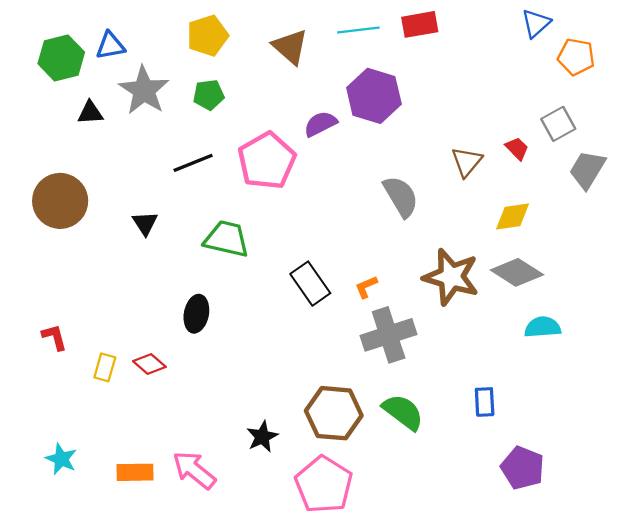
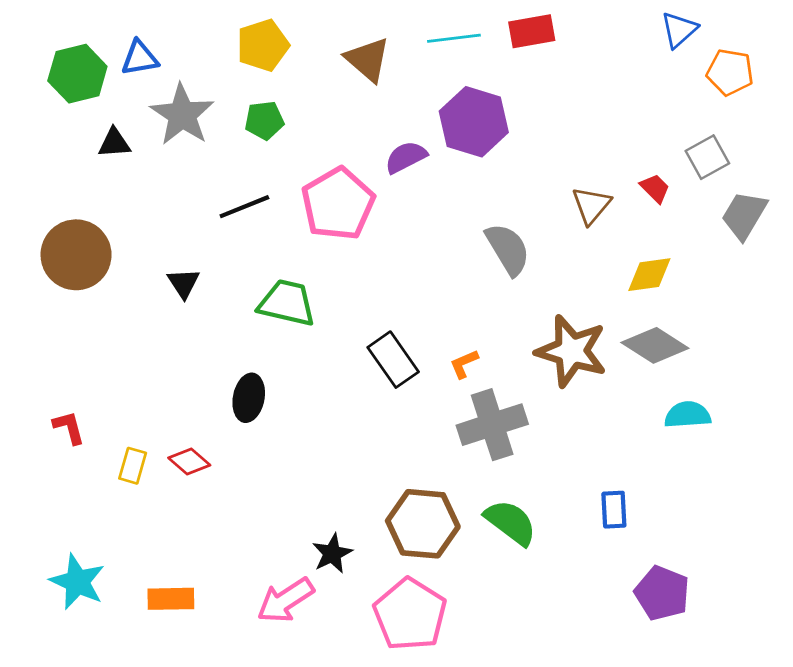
cyan star: (61, 459) -> (77, 582), size x1.4
pink arrow: (194, 470) -> (286, 600), moved, turned -72

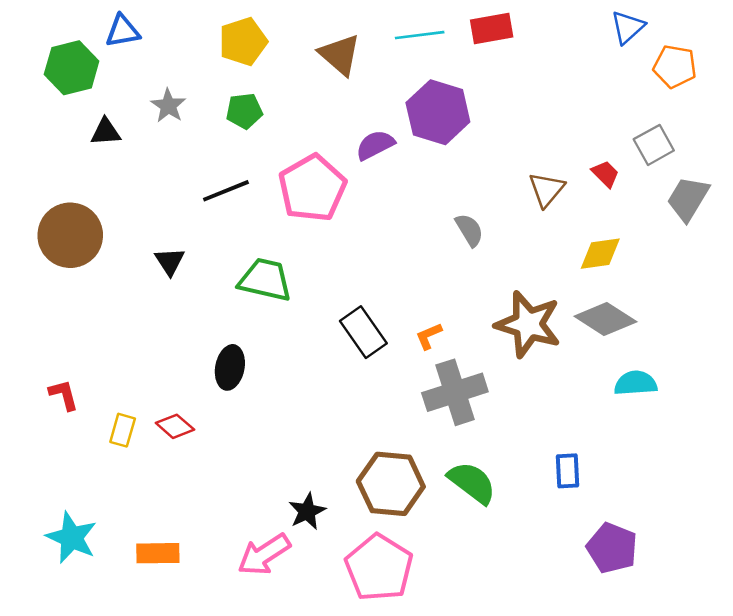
blue triangle: (140, 58) -> (123, 31), moved
gray star: (182, 115) -> (168, 106), size x0.6
gray semicircle: (508, 249) -> (469, 230), size x0.7

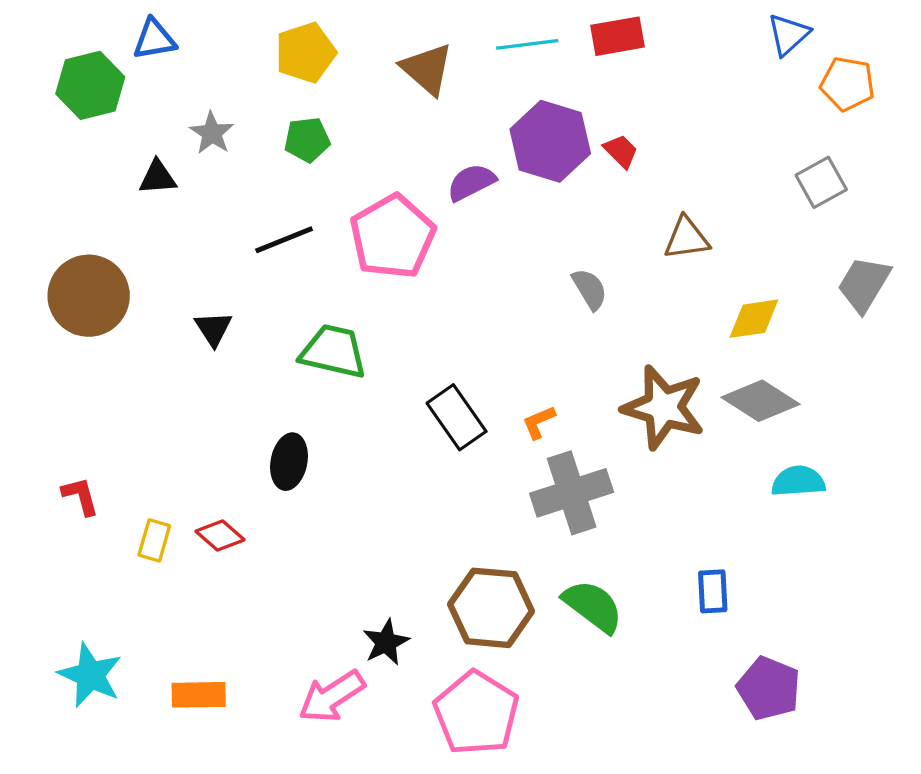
black triangle: (106, 132) -> (158, 177), moved
red trapezoid: (605, 174) -> (621, 151), moved
brown triangle: (547, 189) -> (687, 238), turned 42
gray trapezoid: (688, 199) -> (864, 284), moved

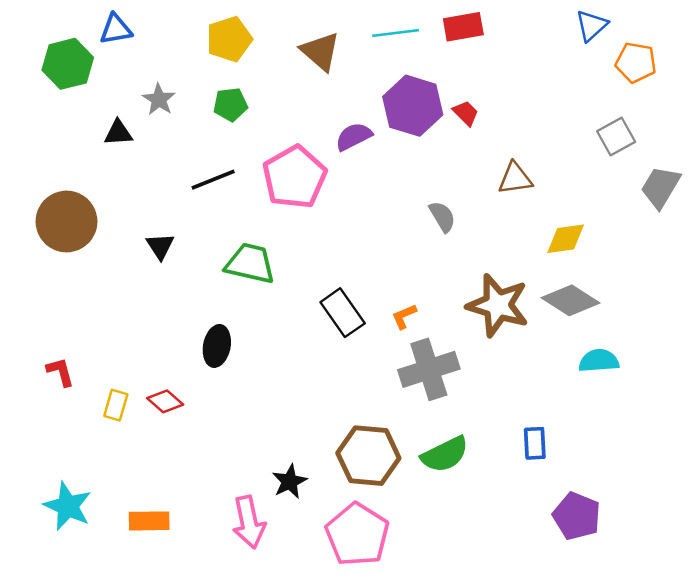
gray trapezoid: (864, 284) -> (660, 187), moved
green semicircle: (593, 606) -> (445, 454), turned 117
pink arrow: (332, 697) -> (249, 522), turned -69

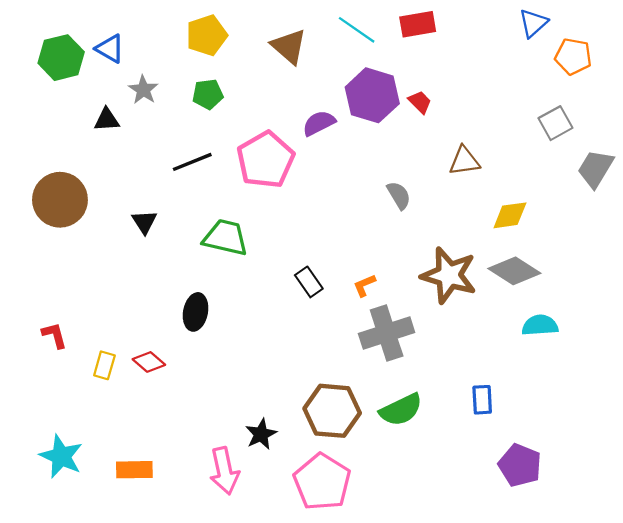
blue triangle: (116, 29) -> (110, 49), moved, turned 40
cyan line: (396, 33) -> (357, 30), turned 42
black rectangle: (343, 313) -> (309, 282), size x0.7

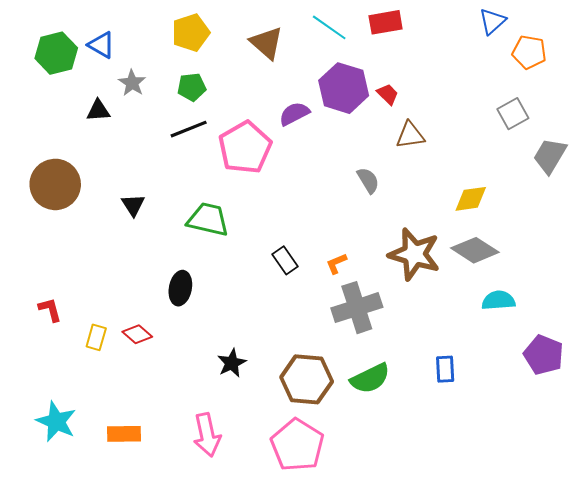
brown triangle: (464, 161) -> (410, 135), moved
black line: (192, 162) -> (189, 129), moved
black star: (261, 434) -> (232, 363), moved
purple pentagon: (520, 465) -> (544, 355), moved

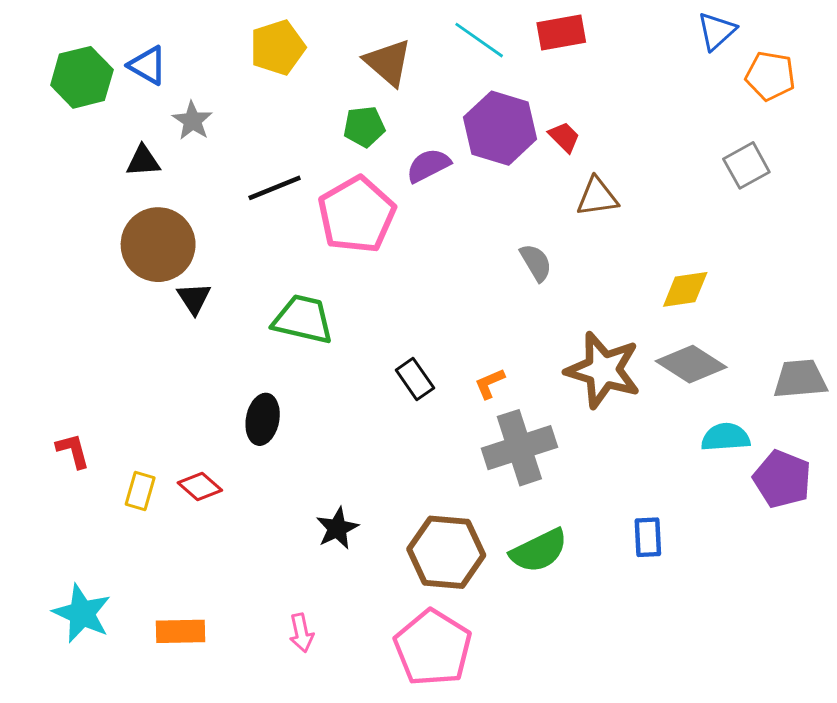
green pentagon: (192, 87) -> (364, 127), moved
gray trapezoid: (550, 156) -> (800, 379), moved, turned 54
brown circle: (55, 184) -> (158, 245), moved
purple pentagon: (544, 355) -> (782, 479), moved
pink arrow: (207, 435) -> (301, 633), size x0.6

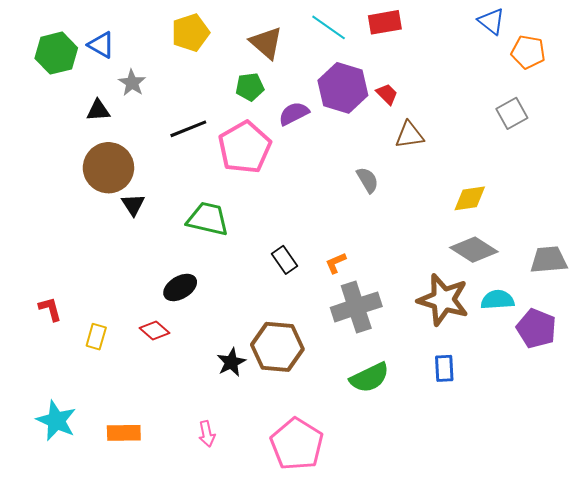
blue triangle: (717, 31) -> (491, 21), turned -40
brown star: (603, 370) -> (443, 300), moved
black ellipse: (263, 419) -> (180, 287), turned 48
red diamond: (200, 487) -> (155, 330), moved
brown hexagon: (446, 552) -> (277, 347), moved

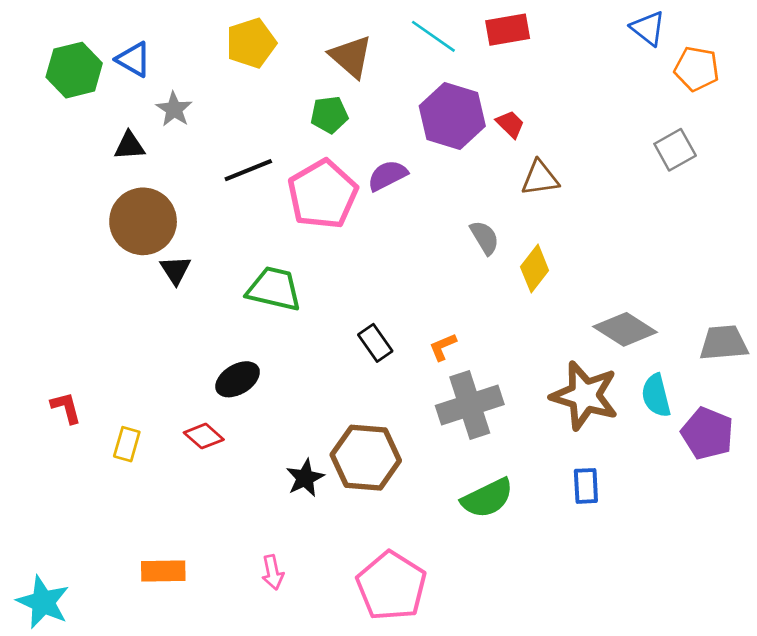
purple semicircle: (294, 113) -> (387, 175), moved
yellow diamond: (470, 198) -> (535, 269), moved, turned -44
cyan semicircle: (497, 300) -> (656, 396), turned -100
cyan star: (56, 421) -> (43, 602), moved

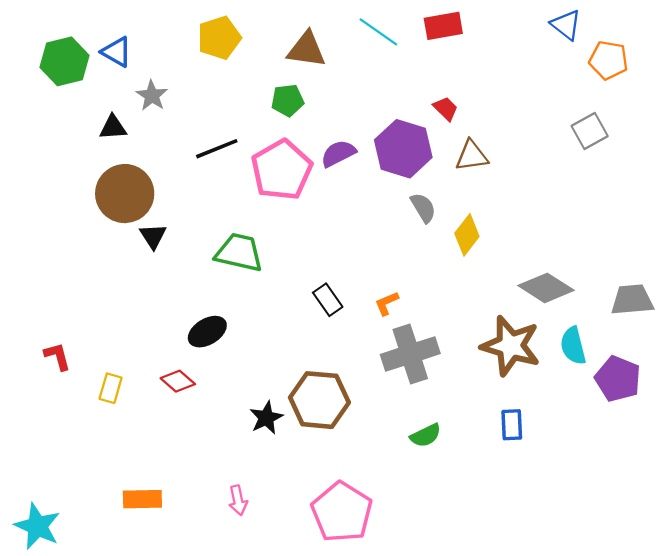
brown triangle: (351, 57) -> (306, 50), turned -33
purple hexagon: (452, 116) -> (403, 149), moved
green semicircle: (487, 498) -> (426, 435), size x0.7

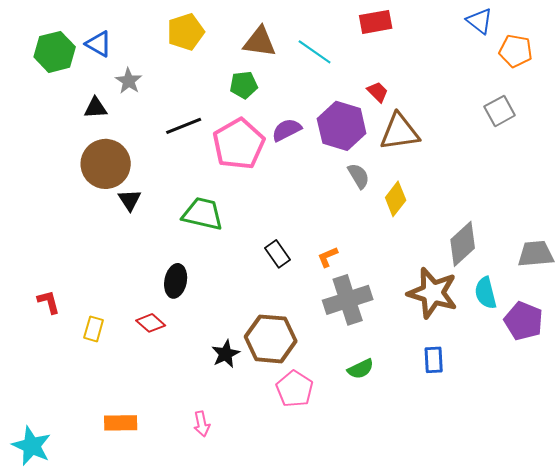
cyan line: (378, 32) -> (315, 52), moved
brown triangle: (472, 156) -> (400, 132), size x1.4
gray diamond: (546, 288) -> (463, 244), turned -75
black ellipse: (207, 332) -> (176, 281), turned -48
pink pentagon: (342, 512) -> (295, 389), moved, size x0.7

